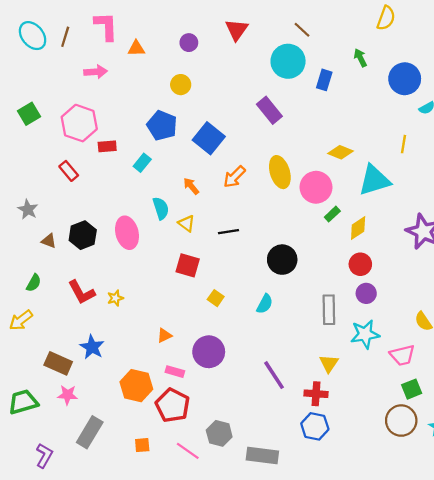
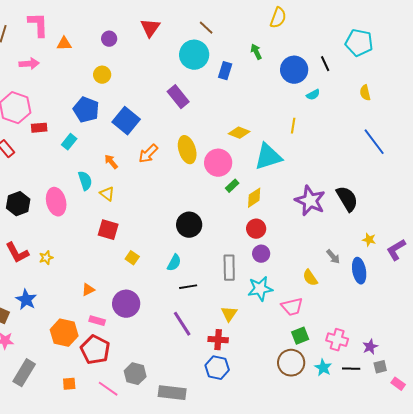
black line: (229, 232) -> (188, 287), moved

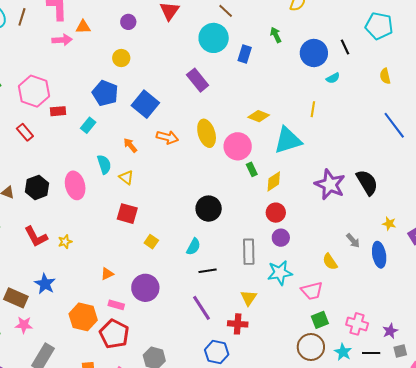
pink arrow: (29, 64) -> (62, 40), moved
orange arrow: (148, 154) -> (167, 137), turned -120
green rectangle: (232, 186) -> (252, 169), turned -72
blue hexagon: (217, 368) -> (217, 352), moved

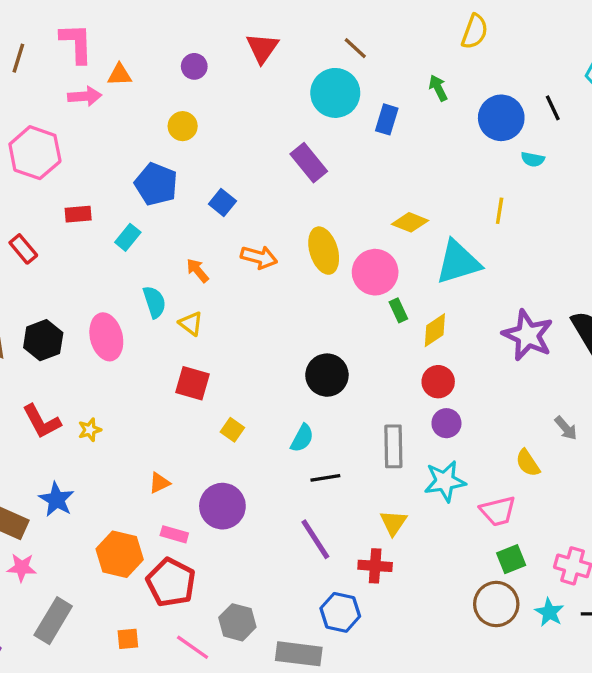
cyan semicircle: (333, 78) -> (533, 159), turned 40
pink hexagon: (34, 91) -> (35, 153), moved
blue square: (145, 104) -> (222, 202), size x0.6

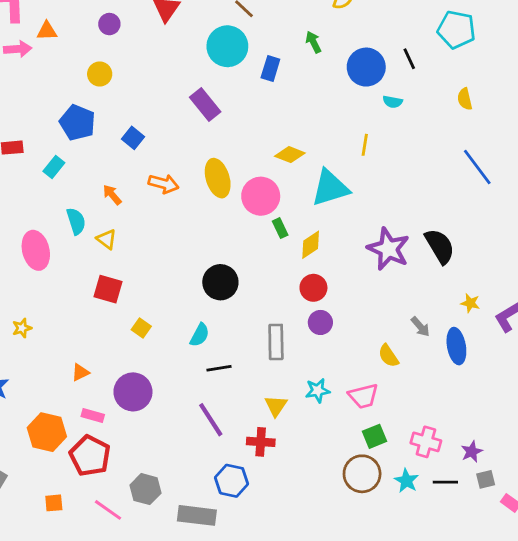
cyan star: (445, 481) -> (318, 391), moved, size x0.7

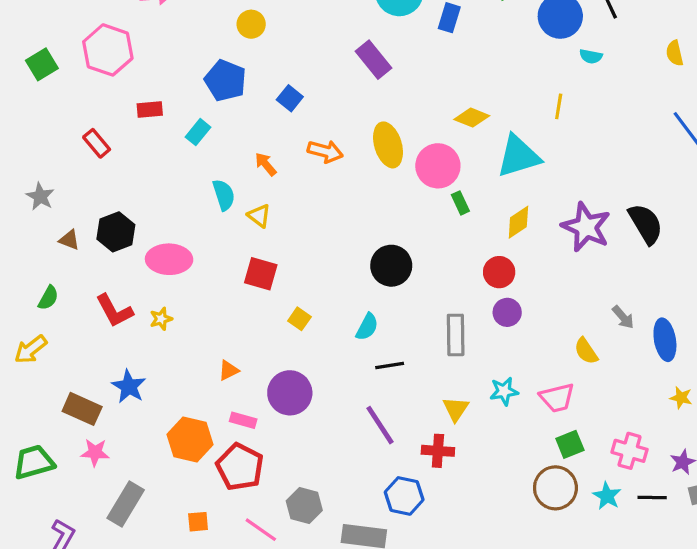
yellow diamond: (311, 245) -> (518, 222), moved
pink ellipse: (36, 250) -> (169, 259), moved, turned -75
yellow star: (470, 303) -> (681, 398), moved

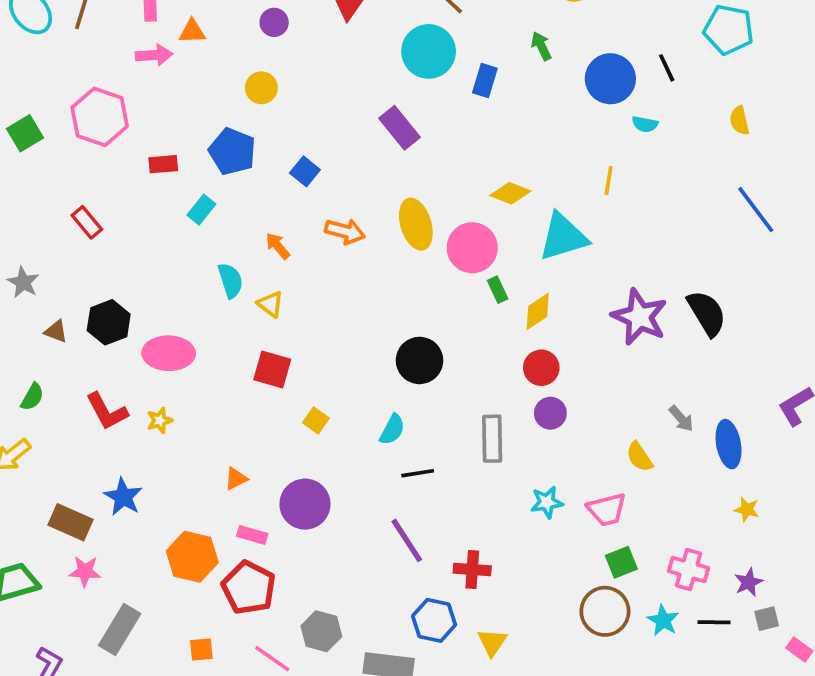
red rectangle: (150, 110) -> (163, 164), moved
yellow diamond: (518, 222) -> (538, 311), moved
yellow triangle: (456, 409) -> (492, 642), moved

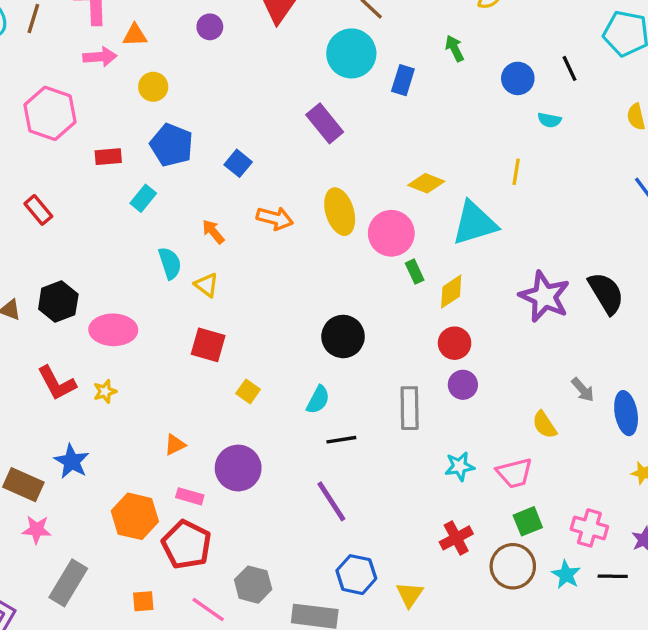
blue circle: (610, 79) -> (518, 78), size x0.7
yellow circle: (261, 88) -> (153, 87), moved
red cross: (472, 570) -> (456, 538), moved, turned -32

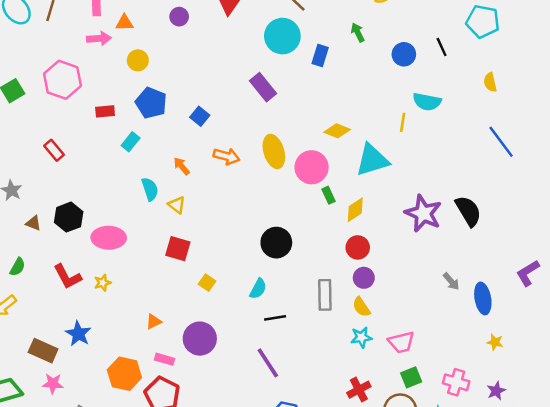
cyan semicircle: (549, 120) -> (427, 102), moved, size x1.6
yellow semicircle: (544, 425) -> (361, 307), moved

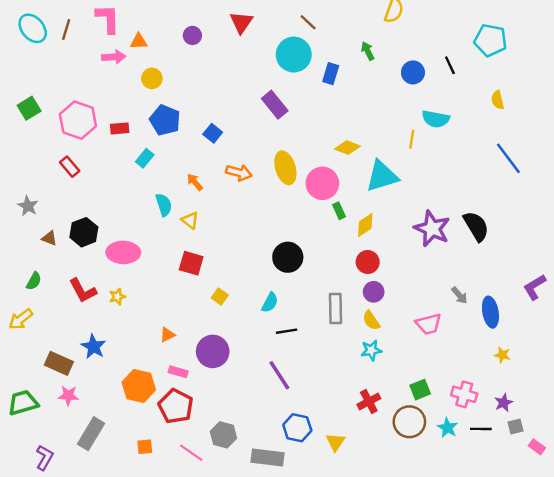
pink hexagon: (63, 80) -> (78, 120), moved
pink trapezoid: (401, 342) -> (428, 324), moved

